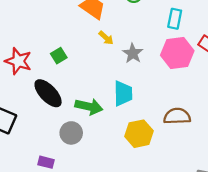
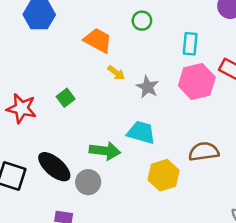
black ellipse: (48, 93) -> (54, 167), moved
cyan trapezoid: (123, 93) -> (141, 132), turned -68

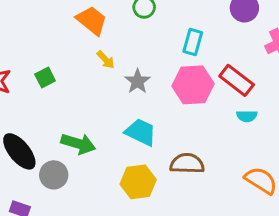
cyan trapezoid: (141, 132) -> (141, 132), moved

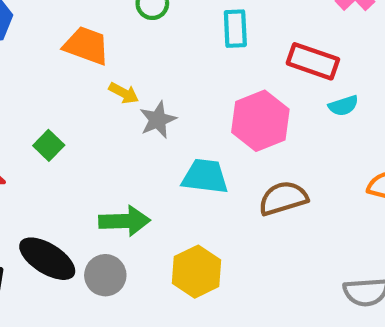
gray star: (137, 81) -> (158, 120), moved, turned 30
pink hexagon: (193, 85) -> (260, 121), moved
yellow hexagon: (138, 182) -> (196, 272), moved

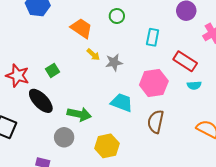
gray star: (158, 120) -> (114, 62), moved
brown semicircle: (283, 198) -> (156, 122), turned -75
black ellipse: (47, 259) -> (41, 101), moved

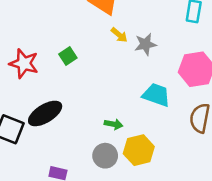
black ellipse: (41, 101) -> (45, 113), moved, turned -76
green arrow: (79, 114) -> (114, 124), moved, size x0.6
gray circle: (64, 137) -> (105, 156), moved

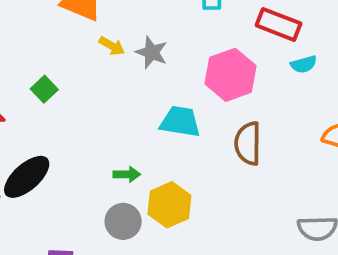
gray star: (145, 44) -> (152, 52), turned -30

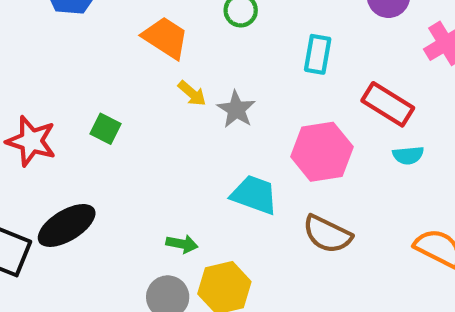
green square: (44, 89) -> (105, 129), turned -30
brown semicircle: (248, 143) -> (327, 234), turned -75

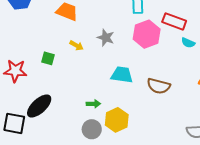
yellow arrow: (192, 93) -> (77, 46), moved
pink hexagon: (322, 152) -> (147, 34), moved
cyan semicircle: (408, 155) -> (188, 43), turned 40

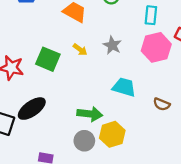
green square: (48, 58) -> (48, 59), size x1.6
brown semicircle: (159, 86) -> (162, 104), size x0.7
green arrow: (93, 104) -> (90, 114), size x1.6

